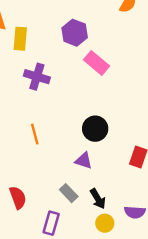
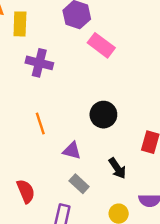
purple triangle: (84, 161) -> (72, 151), moved
black arrow: (98, 199) -> (117, 168), moved

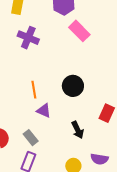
orange line: (40, 123) -> (34, 90), moved
gray rectangle: (79, 184) -> (31, 138), moved

